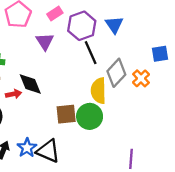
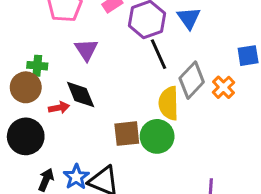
purple triangle: (45, 41) -> (86, 50), moved

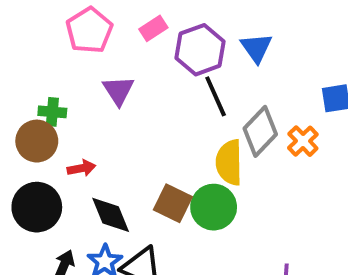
black diamond: (81, 95) -> (111, 215), moved
brown square: (127, 134) -> (173, 203), turned 32

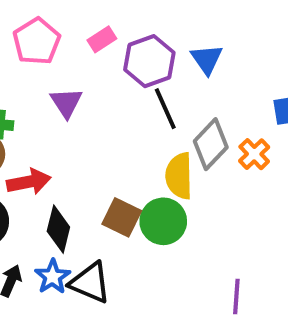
red arrow: (81, 168) -> (29, 182), size x1.5
black diamond: (111, 215) -> (58, 229), turned 36

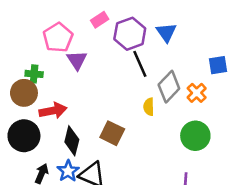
pink pentagon: (37, 41) -> (58, 37), moved
yellow semicircle: (179, 176) -> (149, 107), size x0.6
green circle: (163, 221) -> (195, 136), moved

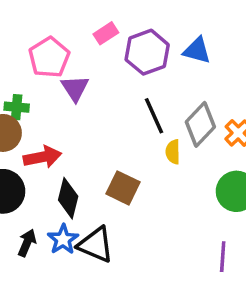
blue triangle: (166, 32) -> (197, 51), turned -40
black line: (140, 64) -> (154, 116), moved

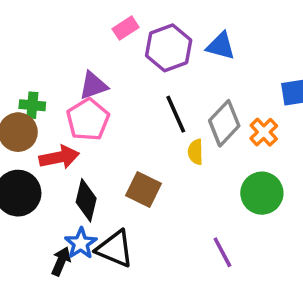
pink pentagon: (49, 57) -> (88, 120), moved
purple triangle: (75, 88) -> (93, 85), turned 44
black arrow: (27, 243) -> (61, 261), moved
purple line: (223, 257) -> (222, 252), moved, turned -32

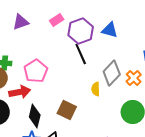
purple triangle: (93, 85) -> (21, 22), moved
black line: (176, 114) -> (81, 54), moved

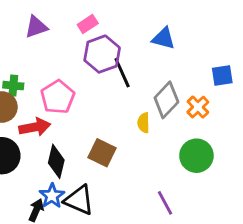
purple hexagon: (81, 31) -> (102, 54), moved

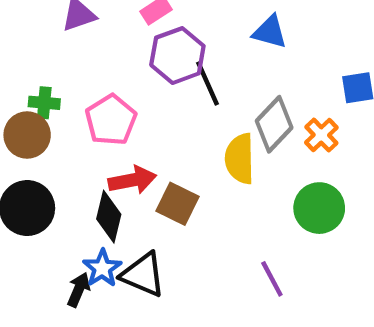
yellow semicircle: (144, 123) -> (240, 159), size x1.6
red arrow: (35, 127) -> (132, 180), moved

